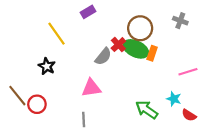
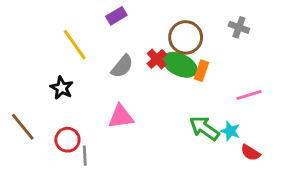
gray semicircle: (103, 56) -> (122, 66), moved
red circle: (37, 104) -> (67, 140), moved
green arrow: (147, 110) -> (204, 128), moved
gray line: (84, 119) -> (85, 156), moved

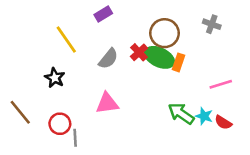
red semicircle: (250, 153) -> (223, 122), moved

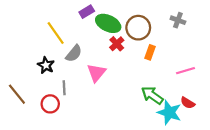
green ellipse: (159, 57) -> (108, 23), moved
gray semicircle: (108, 59) -> (74, 53), moved
pink triangle: (107, 103) -> (96, 73), moved, turned -42
cyan star: (204, 116) -> (169, 112), moved, size x1.6
gray line: (75, 138) -> (64, 88), moved

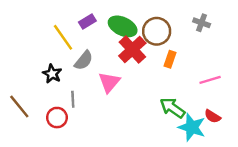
purple rectangle: (87, 12) -> (87, 22), moved
red cross: (117, 44) -> (132, 49), size x1.6

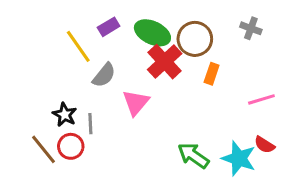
black star: (52, 74) -> (65, 115), moved
brown line: (19, 107) -> (44, 149), moved
green arrow: (172, 108) -> (193, 155), moved

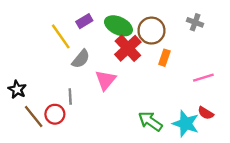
black star: (65, 115) -> (17, 89), moved

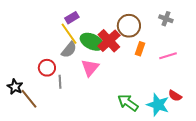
green ellipse: (118, 26) -> (92, 42), moved
yellow line: (61, 36) -> (69, 34), moved
pink line: (203, 78) -> (168, 56), moved
black star: (17, 89) -> (15, 87), moved
red circle: (55, 114) -> (47, 68), moved

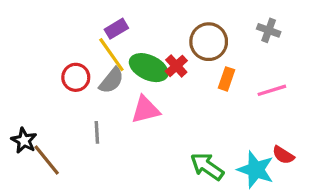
red cross: (109, 41) -> (176, 66), size x0.6
red circle: (47, 68) -> (76, 77), moved
pink triangle: (90, 68) -> (145, 110), turned 36

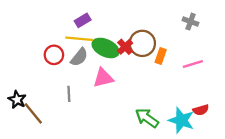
brown circle: (209, 42) -> (142, 43), moved
yellow line: (111, 55) -> (79, 39), turned -50
red semicircle: (283, 155) -> (201, 110), turned -49

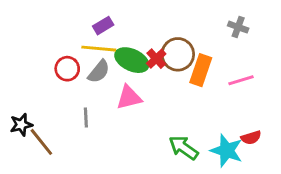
orange rectangle: (161, 56) -> (201, 70), size x1.5
black star: (17, 100) -> (21, 125), turned 30

